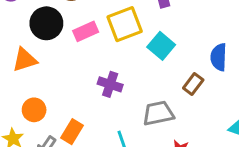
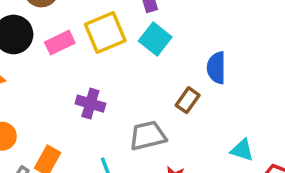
cyan square: (161, 46) -> (155, 39), moved

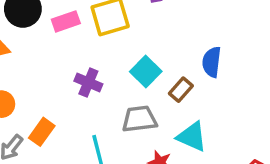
cyan square: (155, 39) -> (146, 72), moved
cyan triangle: (242, 150) -> (192, 137), moved, size x1.4

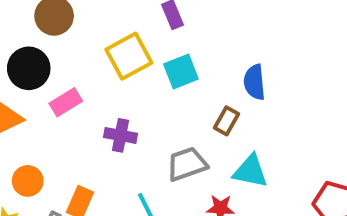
pink rectangle: (66, 21) -> (66, 102), moved
cyan square: (146, 72) -> (181, 72), moved, turned 36

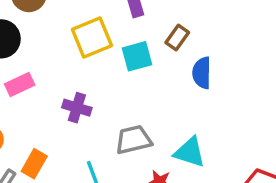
pink rectangle: (66, 102) -> (20, 84), moved
brown rectangle: (226, 121) -> (177, 37), moved

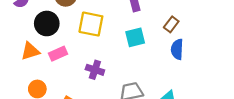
yellow square: (92, 37) -> (91, 24), moved, turned 32
brown rectangle: (177, 37) -> (171, 24), moved

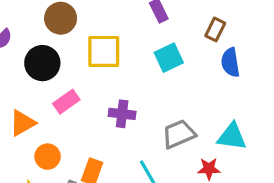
orange triangle: (30, 51) -> (22, 123), moved

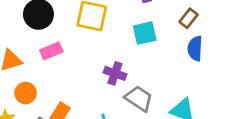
purple cross: (122, 114) -> (115, 73), moved
gray trapezoid: (179, 134) -> (139, 99), turned 44

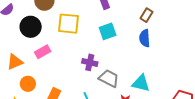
brown rectangle: (189, 18) -> (146, 15), moved

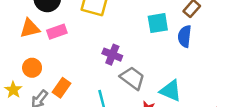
cyan square: (108, 31) -> (158, 23), moved
orange triangle: (15, 62) -> (30, 28), moved

